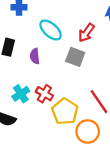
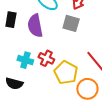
purple semicircle: (35, 56) -> (35, 26), size x1.6
cyan cross: (21, 94) -> (25, 60), turned -35

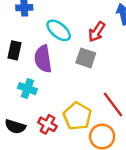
red cross: (46, 58) -> (47, 124), moved
cyan cross: (25, 60) -> (27, 89), moved

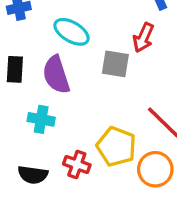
red arrow: (97, 32) -> (143, 38), moved

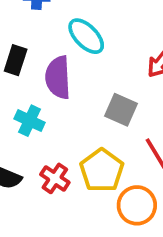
gray square: (115, 64) -> (121, 110), moved

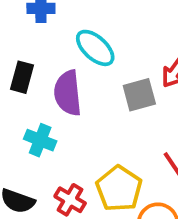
gray square: (121, 110) -> (139, 95), moved, turned -36

